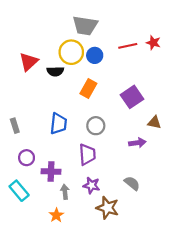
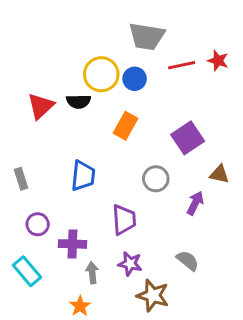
gray trapezoid: (85, 26) -> (147, 36), moved
red triangle: (29, 62) -> (41, 106), moved
gray circle: (96, 126) -> (156, 179), moved
purple arrow: (137, 143) -> (195, 203), turned -56

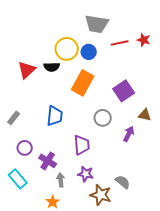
orange rectangle: (126, 126) -> (83, 83), size x1.4
gray rectangle: (21, 179) -> (14, 118), turned 56
purple cross: (72, 244) -> (48, 161), turned 30
gray semicircle: (188, 261) -> (123, 182), moved

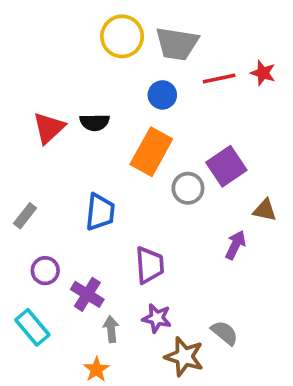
yellow circle: (67, 49) -> (122, 36), moved
gray circle: (103, 118) -> (188, 188), moved

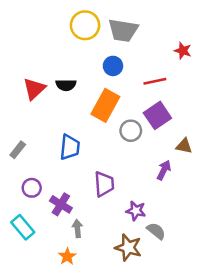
red line: (219, 78) -> (155, 81), moved
purple star: (157, 318) -> (136, 211), moved

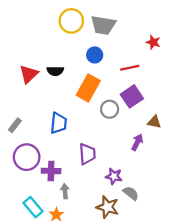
purple circle: (32, 188) -> (27, 157), size x1.6
purple cross: (61, 204) -> (51, 171), turned -30
cyan rectangle: (23, 227) -> (33, 207), moved

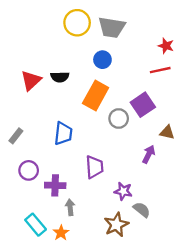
red line: (130, 68) -> (160, 70), moved
purple circle: (27, 157) -> (29, 170), size x0.7
brown star: (107, 207) -> (116, 225), turned 30

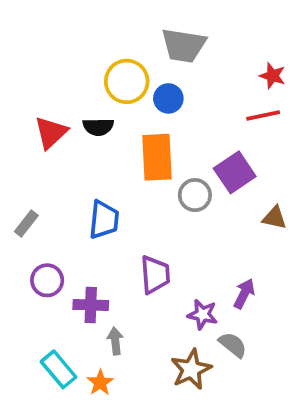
yellow circle: (77, 23) -> (127, 81), moved
orange rectangle: (96, 95) -> (157, 157), turned -32
purple arrow: (149, 154) -> (244, 294), moved

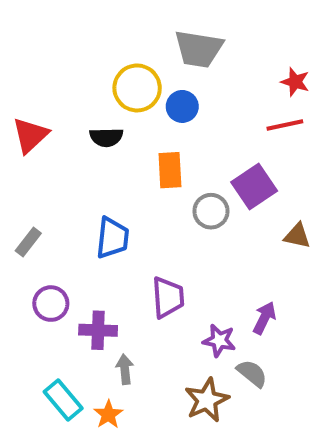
red triangle: (51, 133) -> (30, 135), moved
orange rectangle: (157, 157) -> (170, 170), size x0.7

